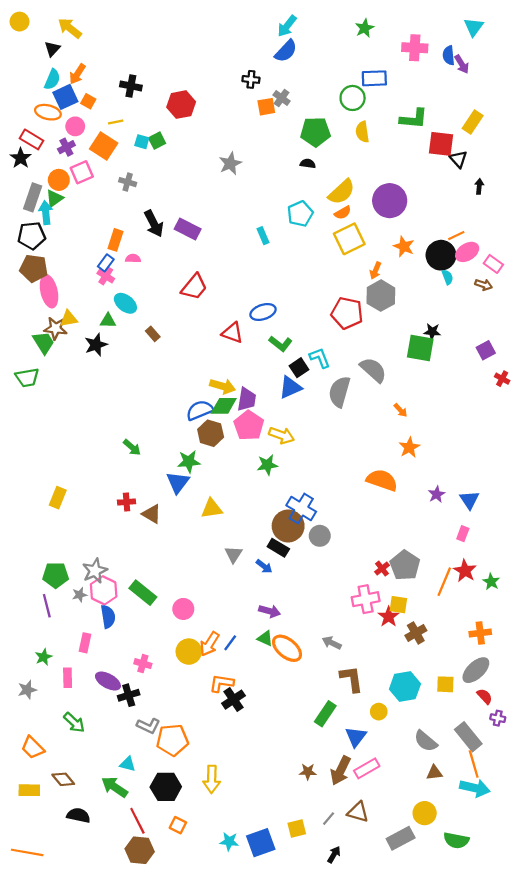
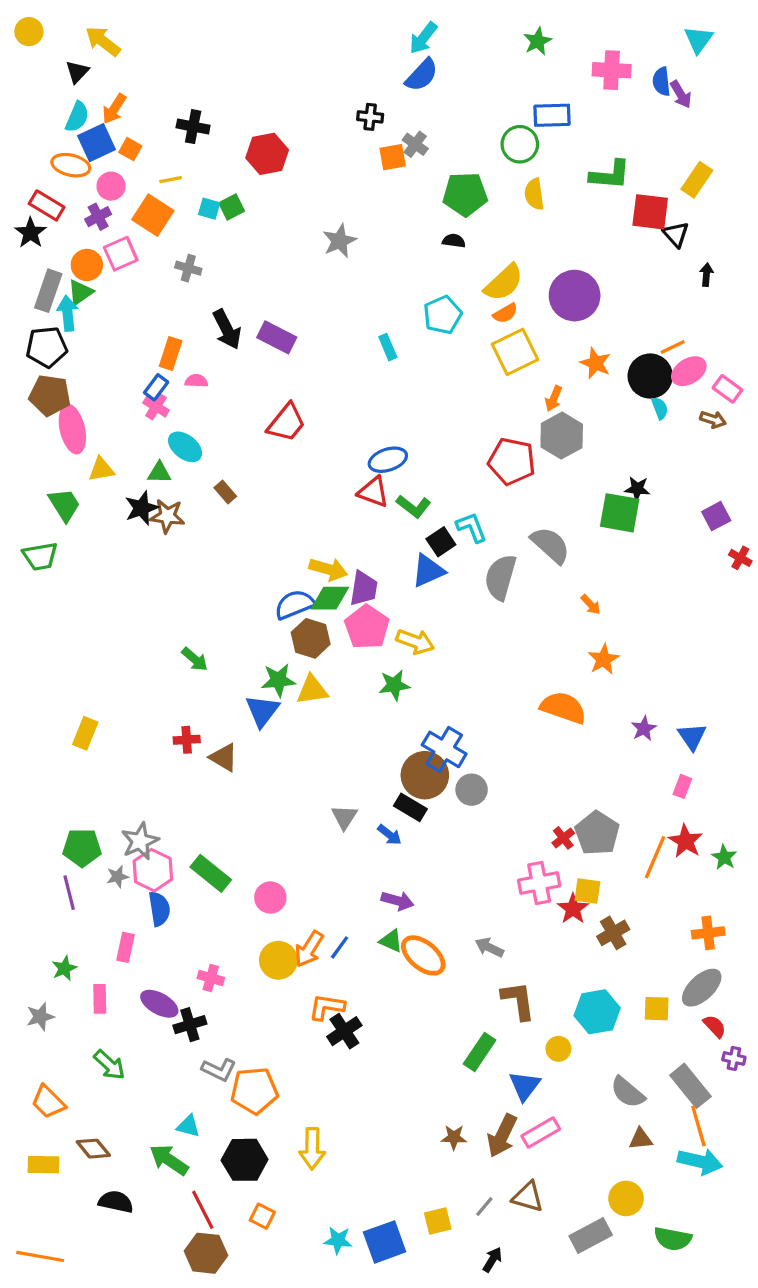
brown star: (56, 328) -> (167, 516), moved
red triangle: (232, 333) -> (373, 492), moved
yellow triangle: (212, 509) -> (312, 690), moved

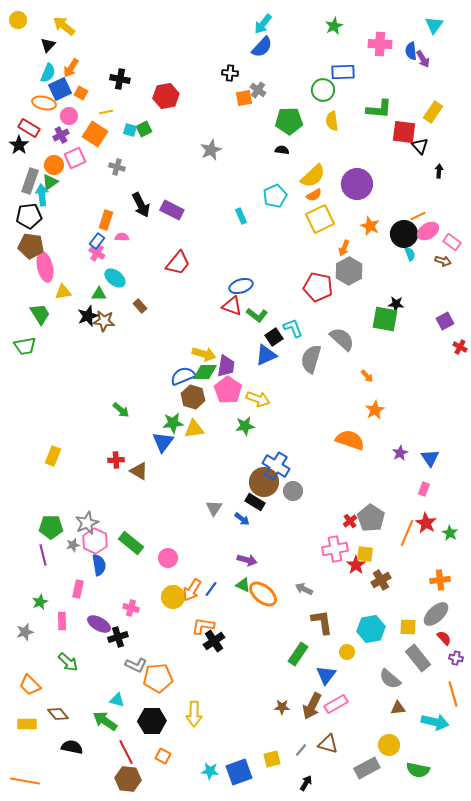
gray rectangle: (690, 1086) -> (418, 658), moved
orange line: (698, 1126) -> (453, 694), moved

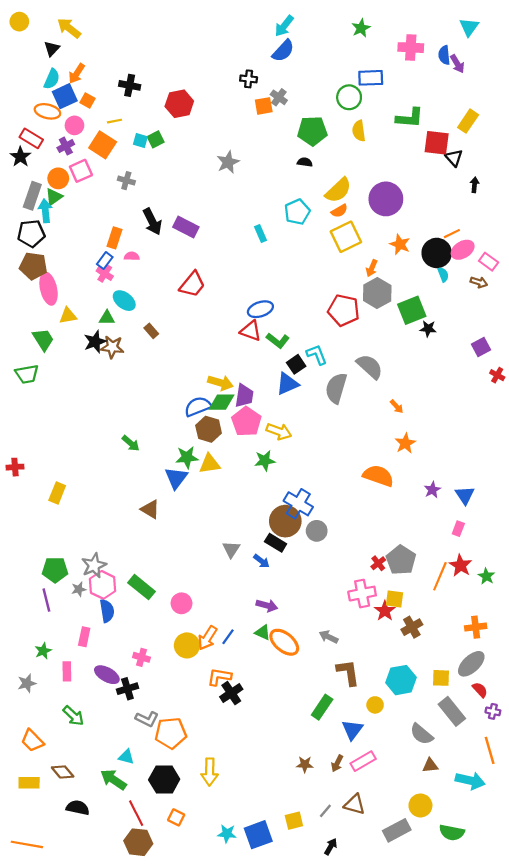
green square: (385, 319) -> (412, 310), moved, turned -32
red cross: (116, 460) -> (15, 467), moved
brown arrow: (312, 706) -> (337, 763), size x0.6

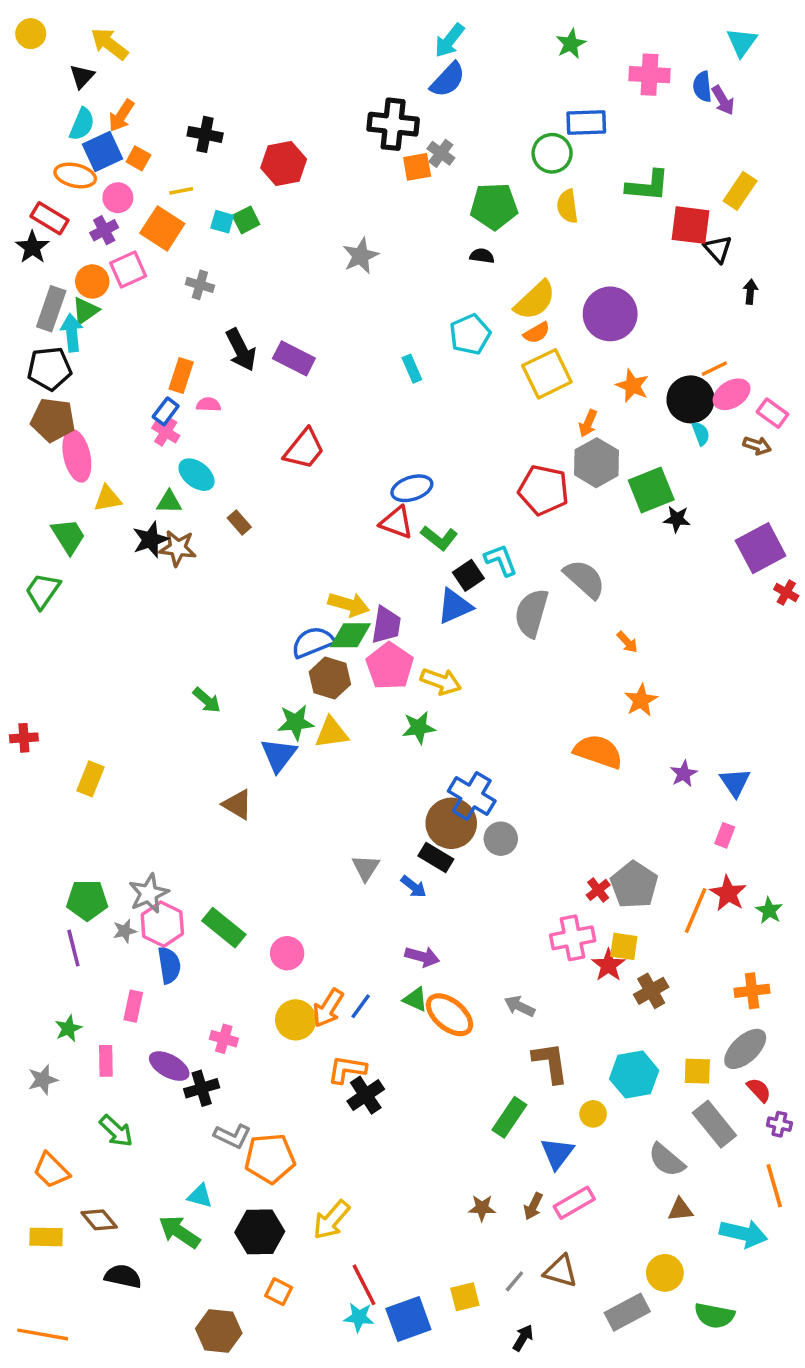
black cross: (249, 79) -> (393, 124), size x1.8
purple square: (481, 347) -> (761, 548), size x1.6
green trapezoid: (27, 374) -> (43, 591), turned 135
yellow arrow: (210, 772) -> (332, 1220), turned 40
red line: (136, 813) -> (364, 1285), moved

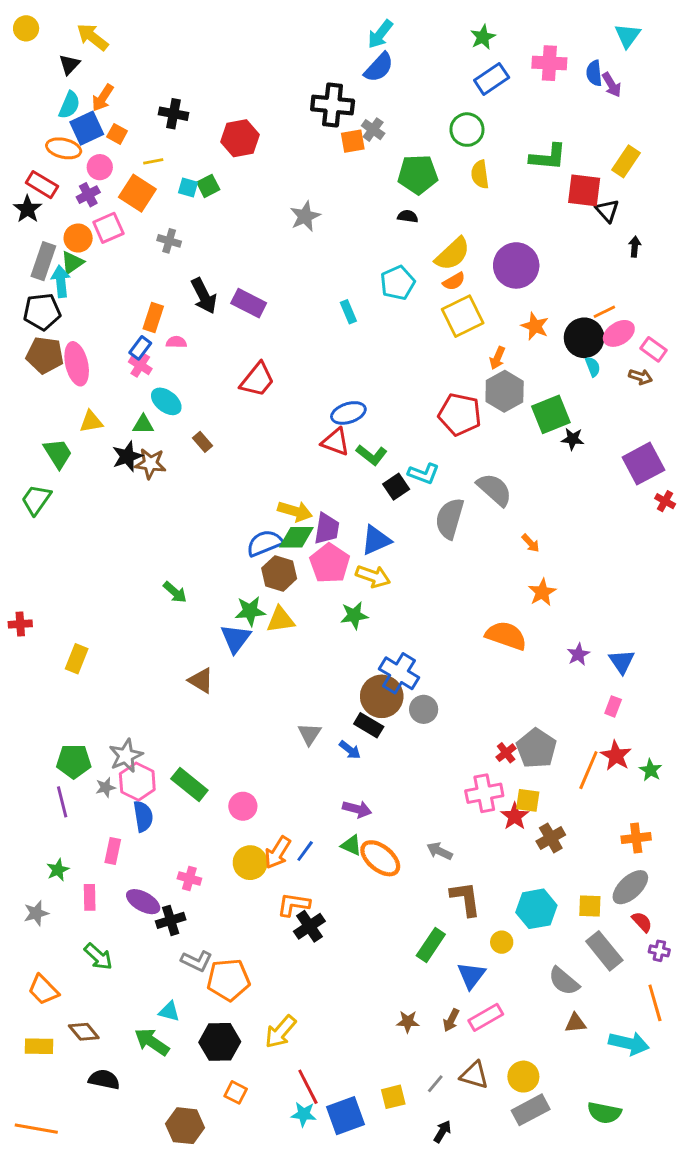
blue rectangle: (586, 122) -> (492, 79), moved, turned -32
pink ellipse: (77, 456) -> (77, 364), moved
cyan L-shape: (501, 560) -> (424, 474), turned 132
blue triangle: (455, 606) -> (376, 540), moved
yellow circle: (665, 1273) -> (523, 1077), moved

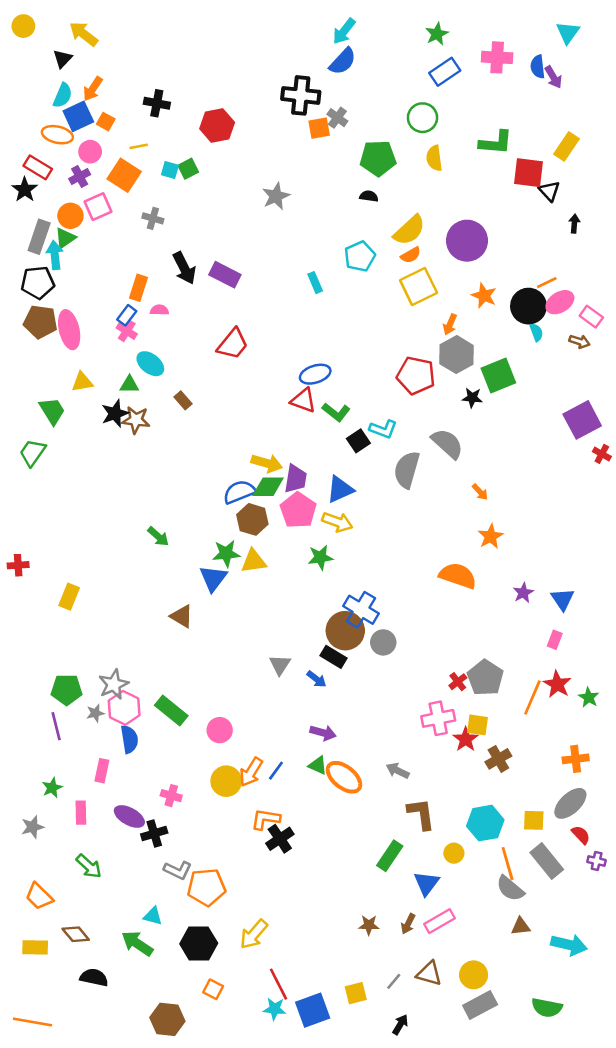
black star: (573, 439) -> (472, 398), moved
orange line: (655, 1003) -> (508, 864), moved

